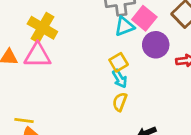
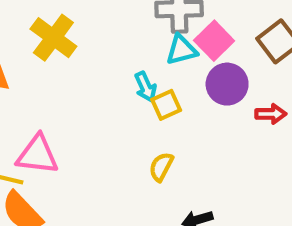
pink triangle: (37, 55) -> (37, 155), moved
cyan arrow: (120, 79) -> (146, 87), moved

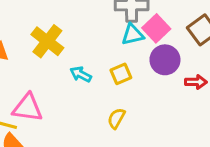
yellow cross: (53, 38) -> (47, 41), moved
cyan arrow: (146, 87) -> (81, 74), moved, turned 140

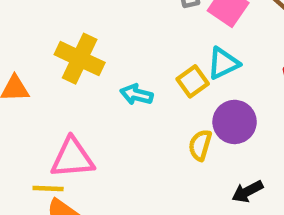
cyan triangle: (133, 35) -> (223, 63), moved
purple circle: (165, 60) -> (235, 122), moved

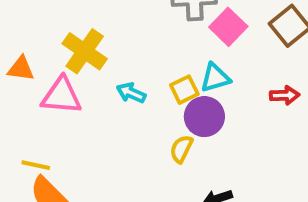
purple circle: (235, 122) -> (204, 117), moved
pink triangle: (72, 158) -> (61, 96), moved

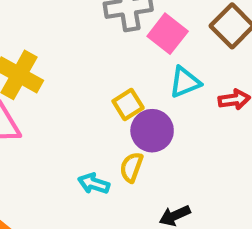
cyan triangle: (215, 78) -> (185, 82), moved
cyan arrow: (131, 93) -> (94, 184), moved

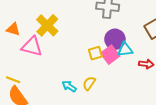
pink square: (168, 34) -> (110, 55), moved
purple circle: (152, 131) -> (115, 39), moved

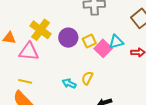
purple circle: (115, 39) -> (68, 38), moved
yellow square: (95, 53) -> (89, 41), moved
yellow line: (13, 80) -> (25, 81), moved

